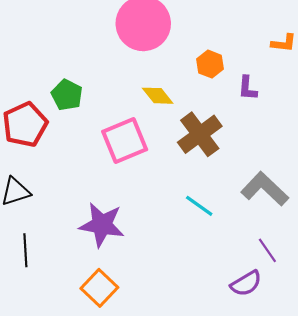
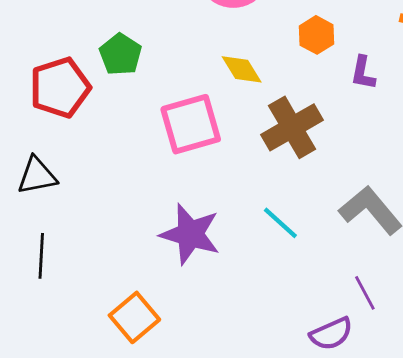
purple star: (102, 225) -> (190, 234), moved

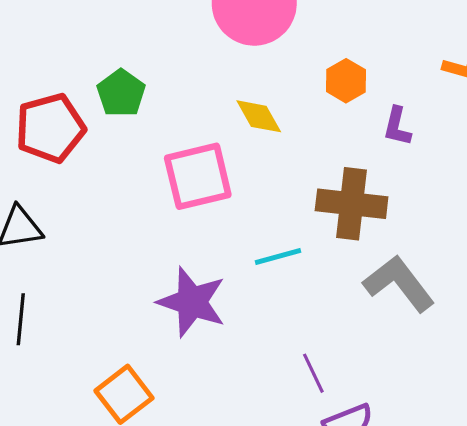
brown cross: (292, 127) -> (352, 204), moved, turned 34
cyan line: (280, 223) -> (278, 256), moved, turned -60
purple line: (365, 293) -> (313, 373), moved

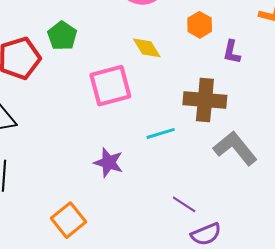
purple star: (192, 302) -> (109, 163), size x0.7
purple line: (313, 373) -> (184, 204), turned -30

